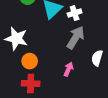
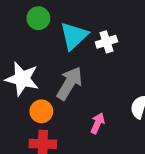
gray arrow: (76, 38) -> (69, 83), moved

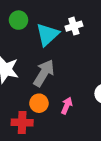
white cross: (106, 42) -> (74, 26), moved
orange circle: (41, 111) -> (39, 103), moved

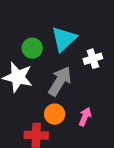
green circle: (19, 20) -> (32, 48), moved
white cross: (74, 26) -> (93, 59), moved

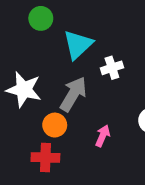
green circle: (32, 48) -> (41, 18), moved
orange circle: (55, 114) -> (55, 125), moved

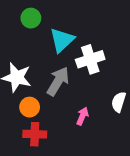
white cross: (112, 68) -> (90, 59), size x1.5
orange circle: (55, 125) -> (30, 107), moved

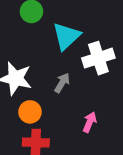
gray arrow: (58, 81) -> (62, 83), size x0.6

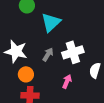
white cross: (98, 58) -> (73, 52), moved

